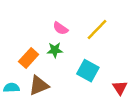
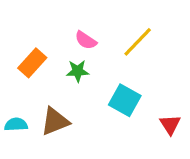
orange rectangle: (29, 58) -> (32, 63), moved

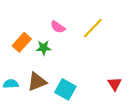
green star: (78, 71) -> (44, 48), moved
cyan square: (125, 100) -> (65, 89), moved

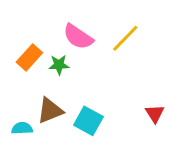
pink semicircle: (58, 27) -> (78, 37), size x1.5
cyan semicircle: (11, 84) -> (22, 128), moved

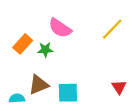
yellow line: (125, 38) -> (112, 29), moved
cyan square: (88, 121) -> (68, 93), turned -30

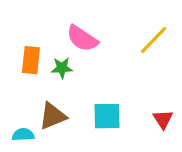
orange rectangle: (23, 44) -> (31, 60), turned -36
cyan square: (68, 93) -> (107, 116), moved

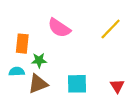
green star: (62, 68) -> (39, 60), moved
cyan semicircle: (23, 135) -> (17, 72), moved

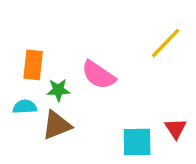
pink semicircle: (59, 28) -> (99, 75), moved
cyan square: (77, 84) -> (137, 142), moved

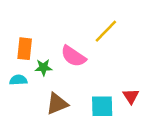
yellow line: (166, 43) -> (106, 31), moved
brown triangle: (57, 125) -> (57, 104), moved

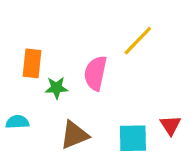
pink semicircle: (73, 56) -> (95, 73), turned 68
cyan semicircle: (18, 80) -> (17, 122), moved

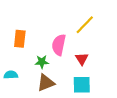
green star: (56, 88) -> (42, 62), moved
red triangle: (170, 125) -> (82, 59), moved

